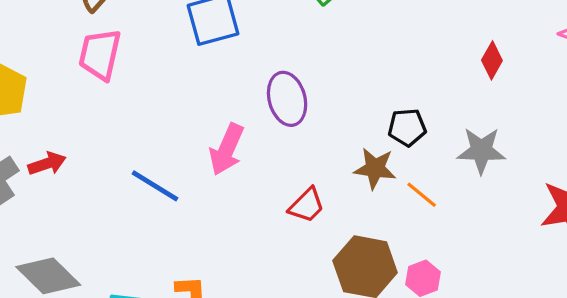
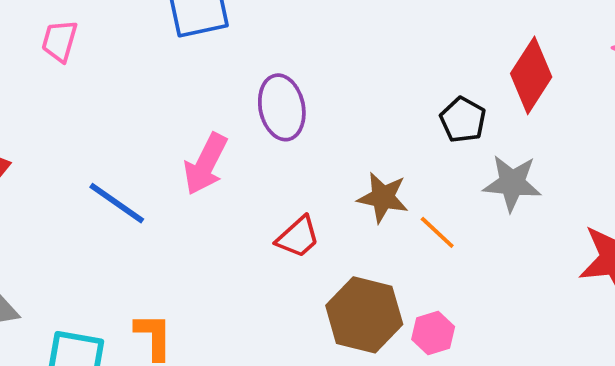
pink trapezoid: (100, 54) -> (60, 41), size x0.7
red diamond: (492, 60) -> (531, 75), size x1.6
black pentagon: (407, 127) -> (463, 120), moved, turned 30

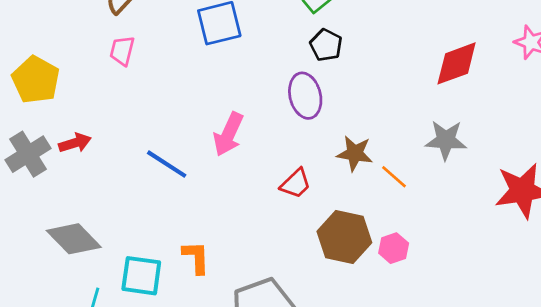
red diamond: (531, 75) -> (457, 63), turned 39
purple ellipse: (282, 107) -> (305, 96), moved
black pentagon: (463, 120) -> (326, 45), moved

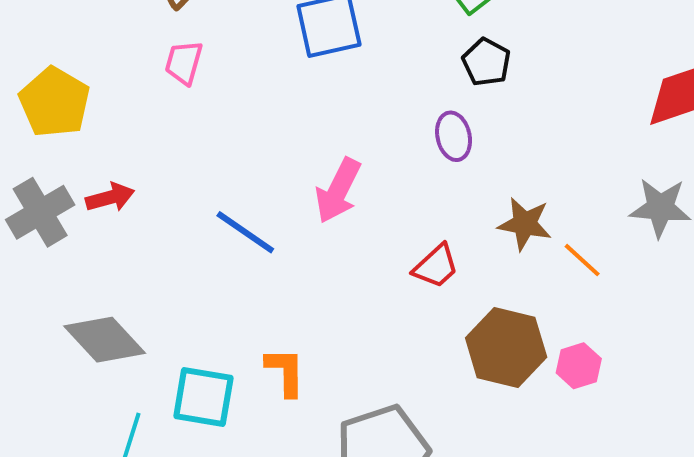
purple ellipse: (305, 96) -> (454, 136), size x0.7

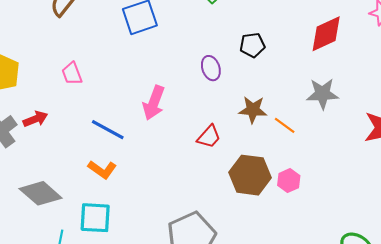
black pentagon: (486, 62) -> (252, 45), moved, turned -30
pink trapezoid: (184, 63) -> (72, 74), moved, turned -30
orange L-shape: (285, 372) -> (102, 169), moved, turned 132

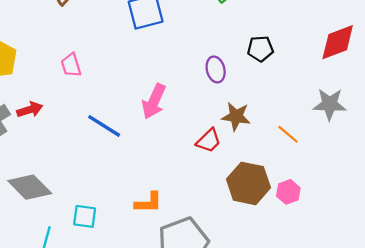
brown star: (253, 110) -> (236, 116), moved
orange L-shape: (102, 169) -> (148, 203), moved, turned -40
cyan square: (95, 218) -> (85, 216), size x0.7

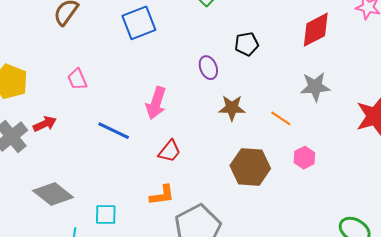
red trapezoid: (209, 141) -> (169, 151), moved
pink hexagon: (288, 192) -> (304, 158), moved

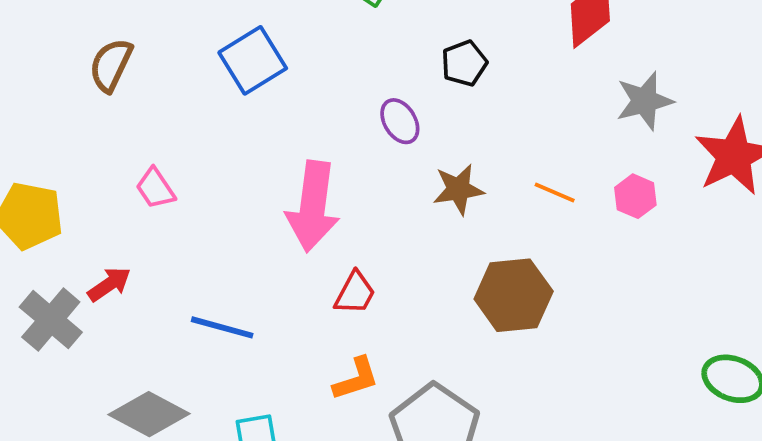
gray star: (315, 87) -> (645, 101), moved
pink arrow: (156, 103) -> (313, 206), size x1.4
blue line: (114, 131) -> (222, 327), moved
pink hexagon: (304, 158) -> (635, 196), moved

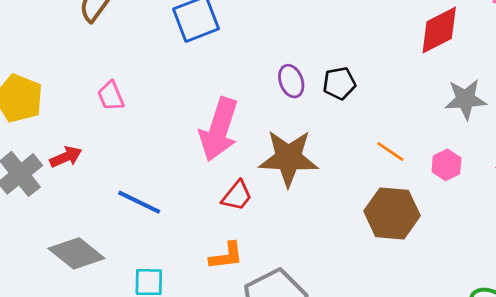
black pentagon: (464, 63) -> (339, 83), moved
brown star: (458, 189) -> (288, 158), moved, size x1.6
brown hexagon: (514, 295) -> (392, 213), moved

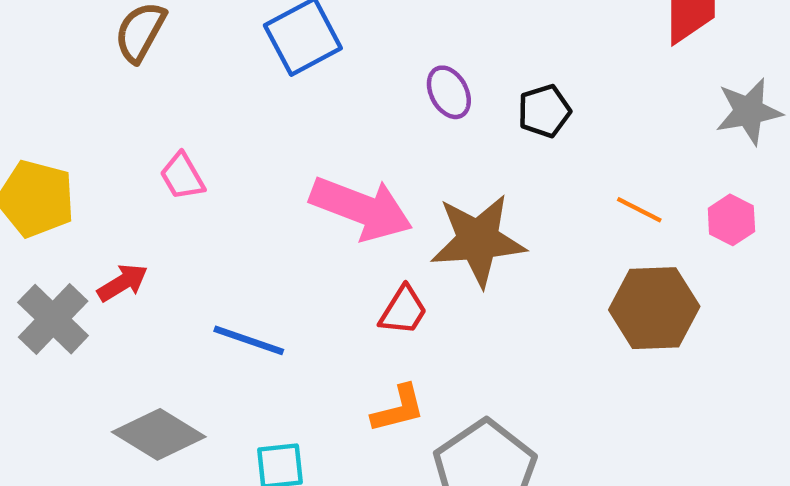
purple ellipse: (291, 81) -> (449, 92), moved
pink arrow: (219, 129) -> (361, 208), turned -80

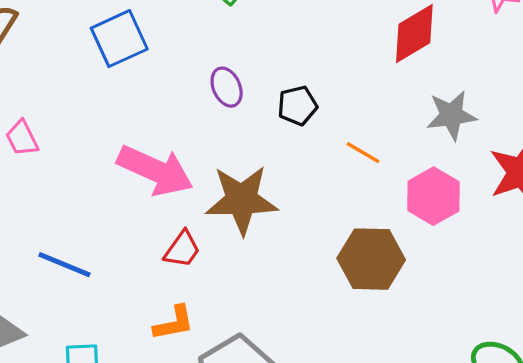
orange line: (639, 210) -> (363, 153), moved
pink hexagon: (731, 220) -> (433, 196), size x1.5

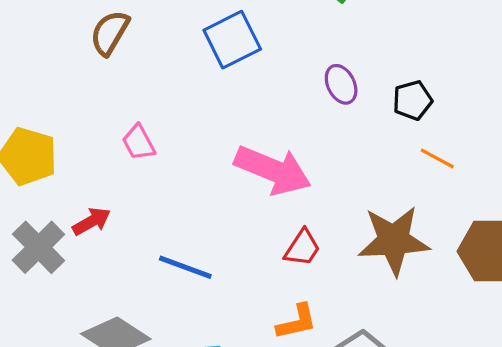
orange line: (363, 153) -> (437, 158), moved
brown star: (242, 200) -> (394, 240), moved

